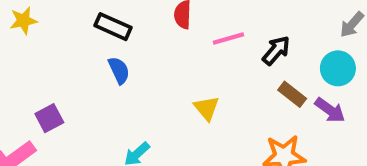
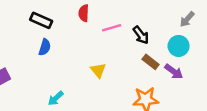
black arrow: (276, 50) -> (141, 35), turned 102
blue semicircle: (119, 70) -> (45, 47), turned 42

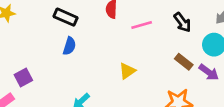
black arrow: (141, 35) -> (182, 22), moved
yellow triangle: (98, 70) -> (127, 71), turned 35

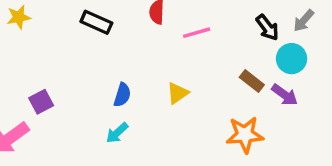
black arrow: (182, 22) -> (267, 27), moved
blue semicircle: (69, 46) -> (122, 95), moved

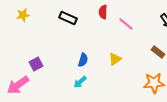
pink line: (197, 33) -> (126, 24), turned 56

